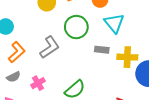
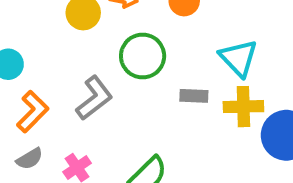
cyan triangle: (114, 23) -> (239, 58), moved

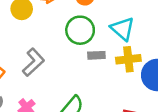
green circle: (143, 56) -> (80, 30), moved

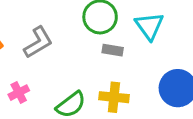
yellow cross: (128, 59) -> (114, 97), moved

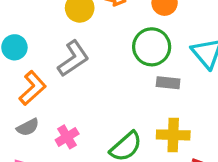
gray L-shape: (38, 42) -> (73, 59), moved

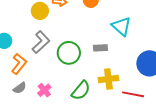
green circle: (152, 47) -> (69, 53), moved

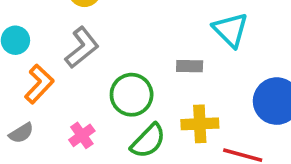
green circle: (69, 53) -> (132, 95), moved
gray semicircle: (20, 88) -> (21, 133), moved

